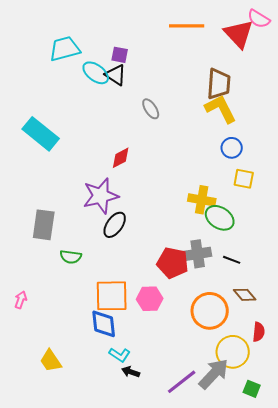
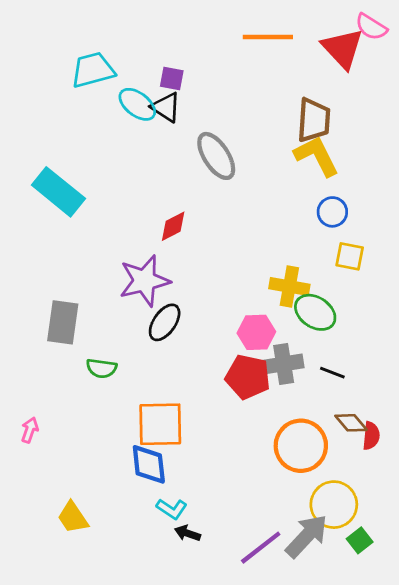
gray ellipse: (151, 109) -> (216, 156), size x1.6
pink hexagon: (150, 299) -> (256, 332), moved
red semicircle: (259, 332) -> (371, 436), moved
green square: (252, 389) -> (360, 540), moved, turned 30

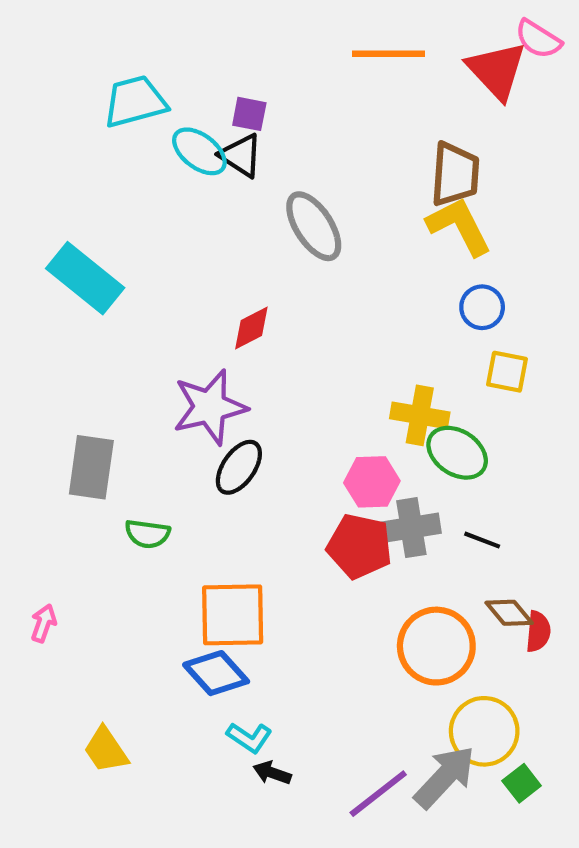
blue diamond: (149, 464) -> (216, 673), turned -36

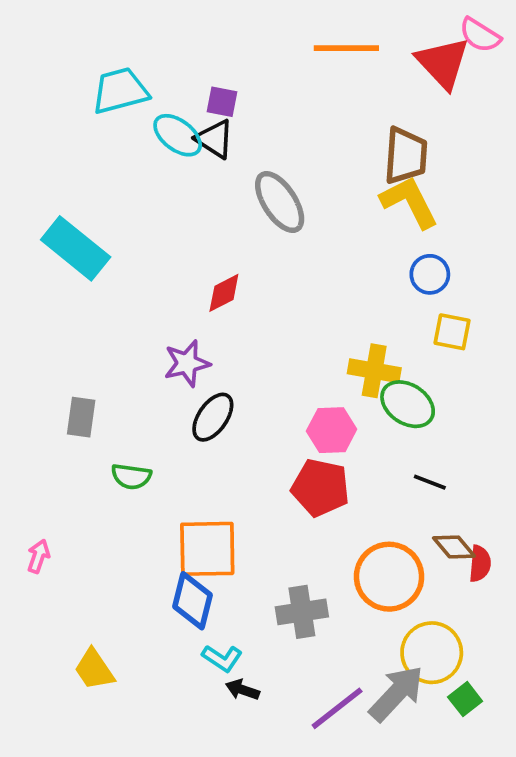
purple star: (210, 407) -> (187, 363), size x0.7
gray rectangle: (91, 467) -> (81, 417), size x0.7
gray cross: (411, 528) -> (302, 612), moved
blue diamond: (216, 673) -> (192, 601), turned 56

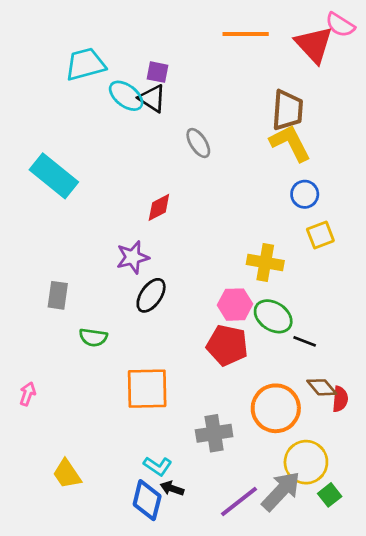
gray ellipse: (280, 202) -> (198, 143), size x0.7
yellow square: (452, 332) -> (320, 235), turned -32
green ellipse: (408, 404) -> (273, 316), moved
blue diamond: (192, 601) -> (147, 500), moved

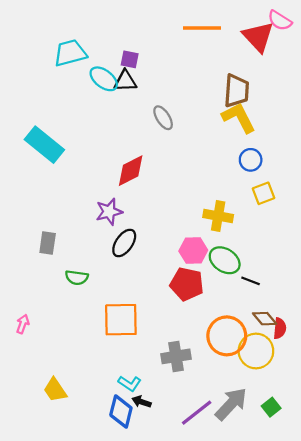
black triangle: (152, 98) -> (125, 81), turned -35
red diamond: (159, 207) -> (131, 171), size x1.4
yellow circle: (306, 462) -> (256, 351), moved

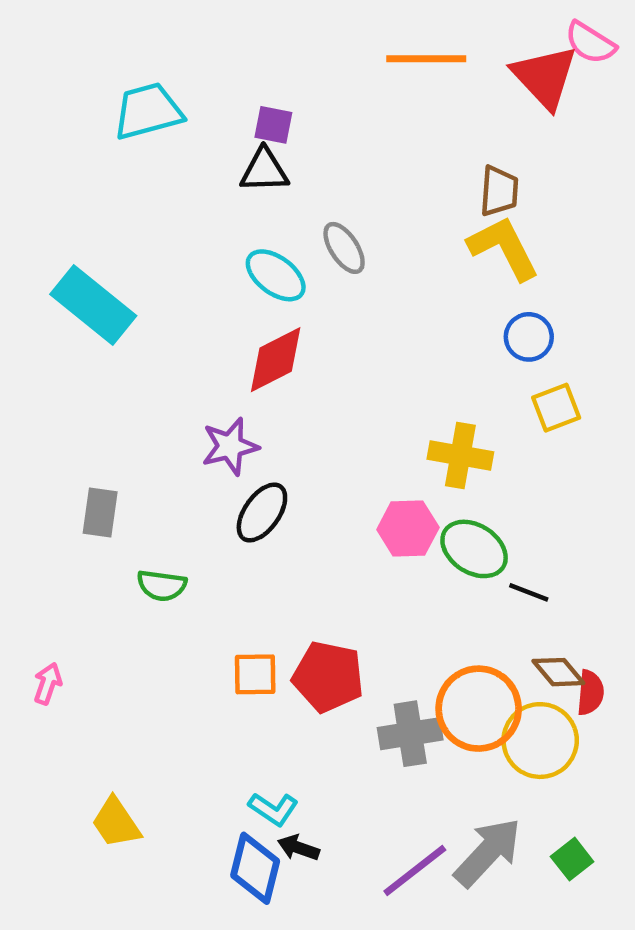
cyan ellipse: (104, 79) -> (276, 275), moved
brown trapezoid: (237, 91) -> (499, 191), size x0.7
red pentagon: (187, 284) -> (328, 677), moved
orange square: (121, 320) -> (255, 674), size x0.6
gray cross: (176, 356) -> (410, 734), moved

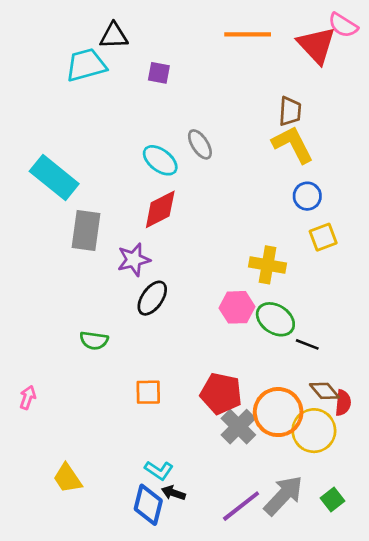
black triangle: (264, 170) -> (114, 36), moved
gray rectangle: (100, 512) -> (86, 231), moved, size x1.4
red pentagon: (328, 677) -> (221, 393), moved
gray cross: (410, 734) -> (238, 427), turned -36

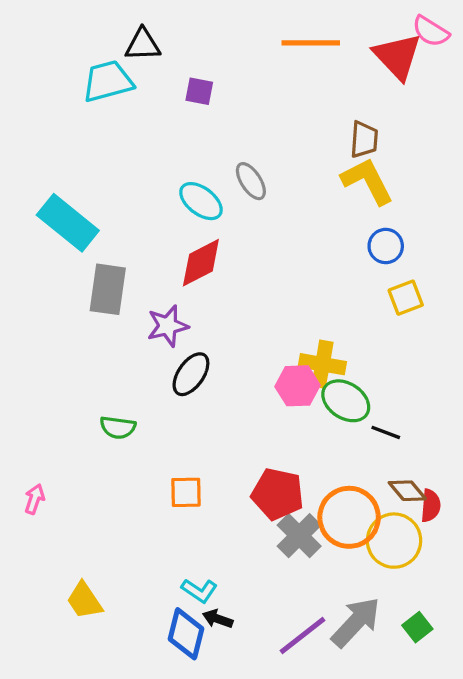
yellow cross: (268, 265) -> (322, 364), moved

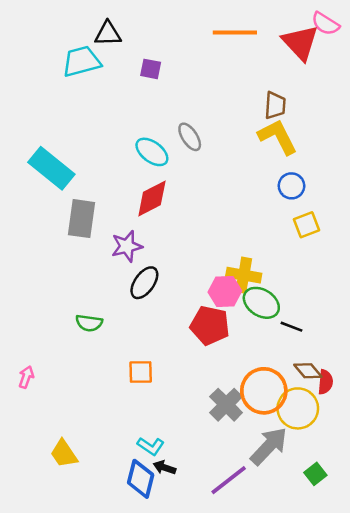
red pentagon: (278, 494) -> (210, 325), moved
gray arrow: (356, 622) -> (269, 446), moved

